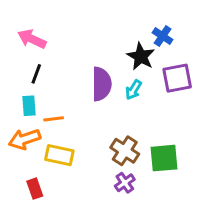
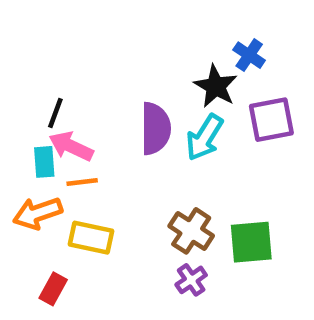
pink arrow: (32, 39) -> (71, 146), moved
cyan arrow: (134, 90) -> (205, 137), size x1.5
red rectangle: (35, 189) -> (53, 289), turned 48

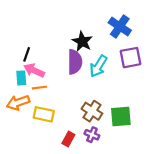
blue cross: (249, 55) -> (120, 27), size x1.5
black star: (216, 86) -> (82, 42), moved
purple cross: (191, 280) -> (92, 135), turned -32
red rectangle: (53, 289) -> (68, 139), moved

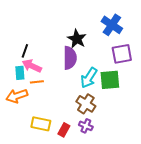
cyan arrow: (98, 66) -> (89, 78), moved
yellow rectangle: (44, 114) -> (41, 124), moved
green square: (121, 116) -> (110, 80), moved

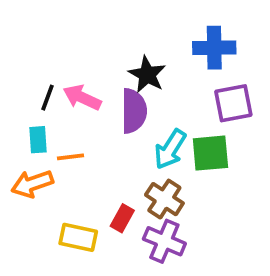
blue cross: (112, 25) -> (214, 48), turned -35
pink arrow: (32, 66) -> (82, 98), moved
purple cross: (86, 126) -> (164, 241), size x1.5
red rectangle: (64, 130) -> (122, 218), moved

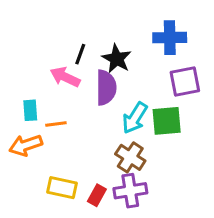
black line: (48, 98) -> (80, 54), moved
red rectangle: (122, 218) -> (97, 195), moved
purple cross: (164, 241) -> (130, 191), turned -32

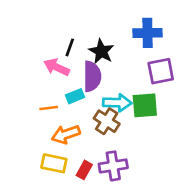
cyan rectangle: (30, 110) -> (75, 96), moved, turned 72
cyan arrow: (135, 118) -> (117, 103), turned -120
orange arrow: (26, 145) -> (66, 134), moved
brown cross: (130, 157) -> (107, 121), moved

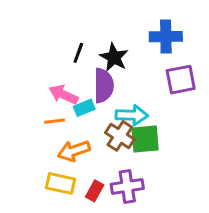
pink arrow: (57, 67) -> (63, 94), moved
green square: (145, 105) -> (145, 139), moved

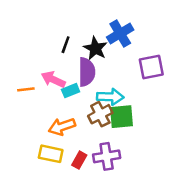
blue cross: (166, 37) -> (120, 34), moved, turned -30
orange line: (55, 121) -> (26, 89), moved
brown cross: (120, 136) -> (100, 114), turned 30

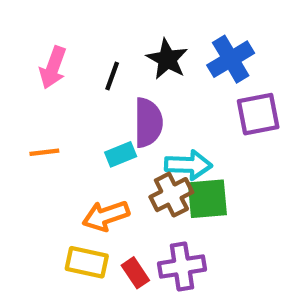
blue cross: (120, 34) -> (231, 59), moved
black star: (95, 48) -> (167, 59), moved
pink arrow: (53, 79) -> (53, 68), moved, turned -95
red rectangle: (79, 160) -> (135, 273), turned -63

